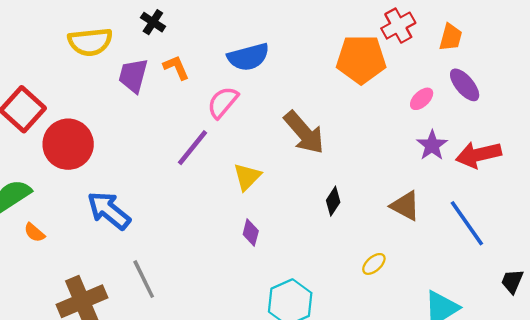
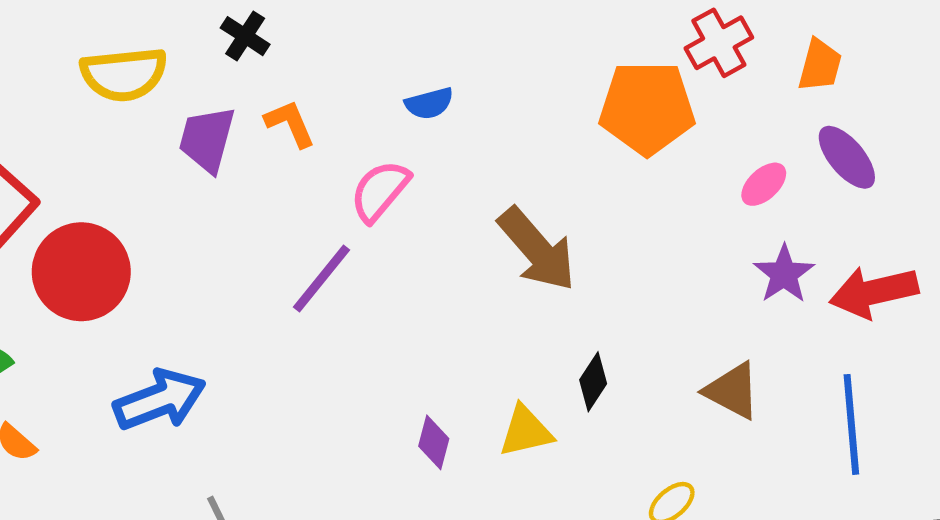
blue semicircle: (248, 57) -> (429, 103), size x0.6
yellow triangle: (247, 177) -> (526, 431), moved, turned 32
blue arrow: (109, 210) -> (160, 400), turned 120
blue line: (467, 223) -> (851, 424), turned 30

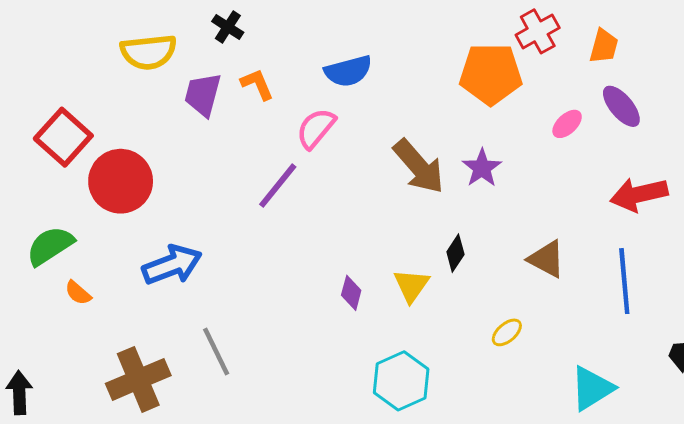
blue semicircle: (429, 103) -> (348, 71), size x1.5
purple star: (784, 274) -> (482, 168), moved
yellow triangle: (526, 431) -> (411, 285), turned -42

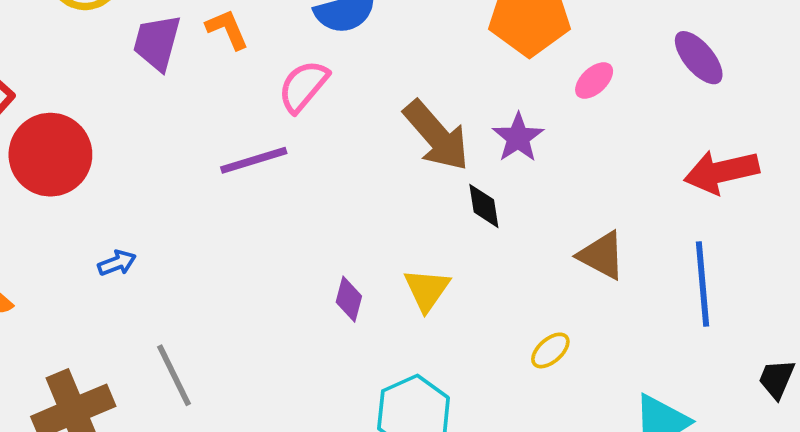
pink ellipse: (567, 124) -> (594, 80), moved
purple line: (278, 186) -> (254, 160), turned 34
black diamond: (455, 253) -> (484, 206), moved, turned -42
blue arrow: (172, 265) -> (117, 263), size x0.5

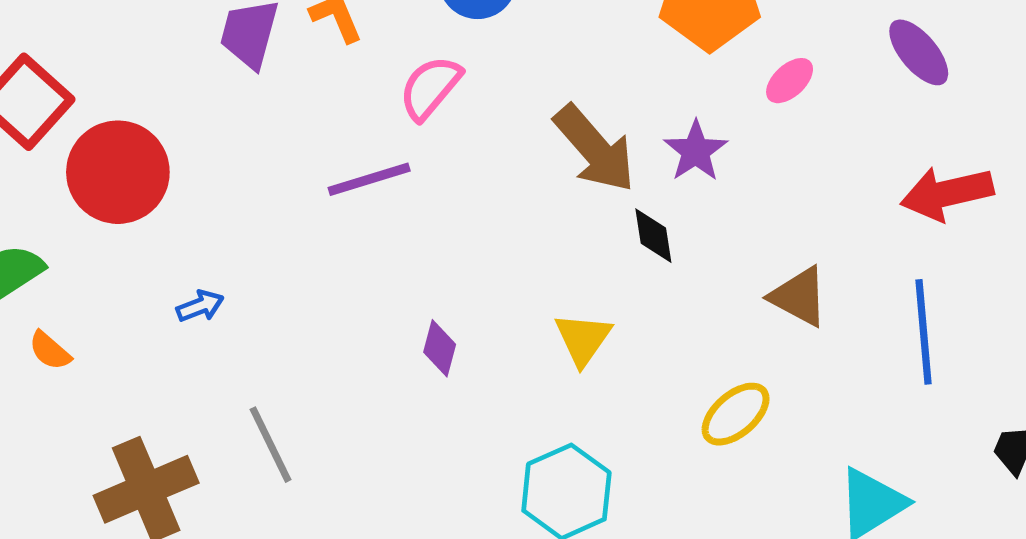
purple diamond: (349, 299) -> (440, 348), moved
yellow ellipse: (550, 350) -> (736, 414), size x1.4

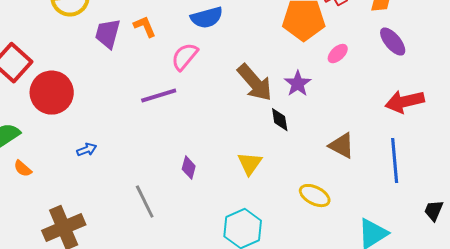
yellow ellipse: (736, 414) -> (315, 196), turned 68
gray line: (271, 445) -> (145, 202), moved

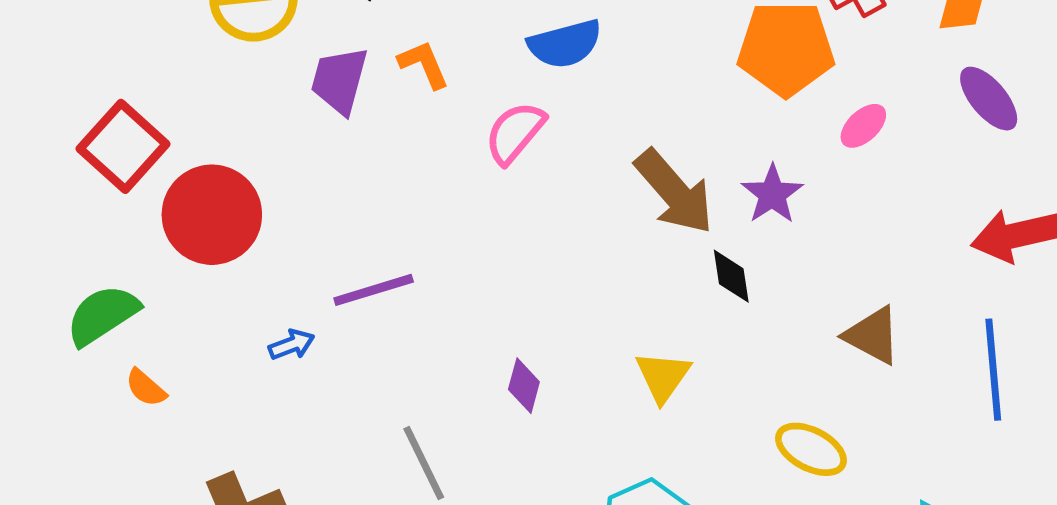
purple line: (159, 96) -> (374, 290), moved

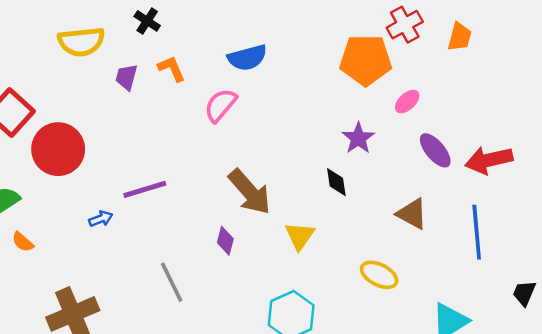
purple trapezoid: (339, 80) -> (126, 77), size x0.7
purple ellipse: (989, 99) -> (435, 150), moved
brown arrow: (674, 192) -> (250, 192), moved

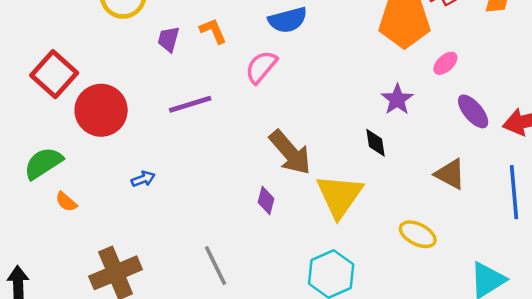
purple line: (145, 189) -> (190, 104), moved
yellow triangle: (300, 236) -> (339, 196), size x1.6
gray line: (172, 282) -> (215, 266), moved

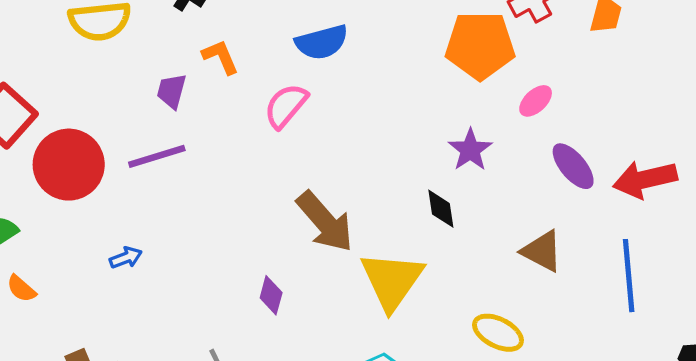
purple trapezoid: (168, 39) -> (172, 91), moved
purple line: (190, 104) -> (157, 156), moved
purple diamond: (266, 201) -> (271, 295), moved

